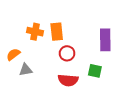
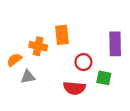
orange cross: (35, 32) -> (38, 46), moved
red circle: (67, 53) -> (83, 62), moved

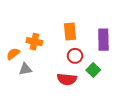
orange rectangle: (62, 35) -> (70, 31), moved
green square: (104, 78) -> (93, 70), turned 32

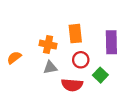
orange cross: (34, 42) -> (48, 45), moved
gray triangle: (25, 69) -> (50, 67), moved

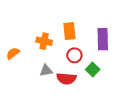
gray triangle: (50, 67) -> (46, 70), moved

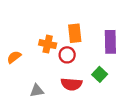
red circle: (74, 55) -> (67, 55), moved
gray triangle: (46, 70) -> (37, 91), moved

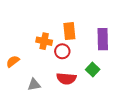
orange semicircle: (14, 57) -> (13, 61), moved

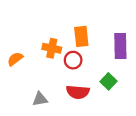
orange semicircle: (13, 61) -> (15, 59), moved

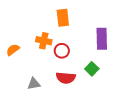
orange rectangle: (81, 36) -> (63, 18), moved

